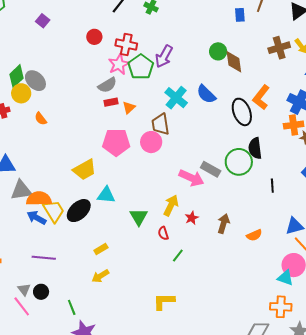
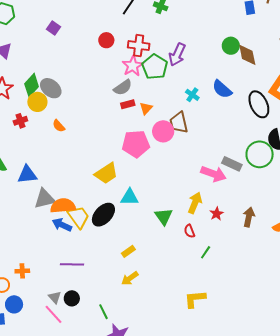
cyan cross: (176, 98) -> (192, 95), size x0.6
pink circle: (151, 142) -> (163, 131), moved

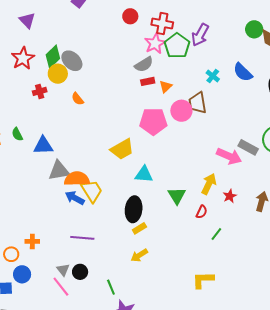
black ellipse: (103, 215) -> (134, 209), moved, turned -40
red semicircle: (189, 231) -> (202, 212), turned -136

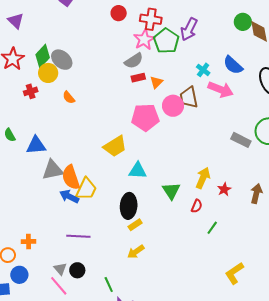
pink arrow: (229, 156) -> (221, 89), moved
orange semicircle: (77, 179) -> (71, 177), turned -105
yellow trapezoid: (92, 191) -> (86, 189), turned 60
yellow L-shape: (203, 280) -> (234, 273), moved, turned -30

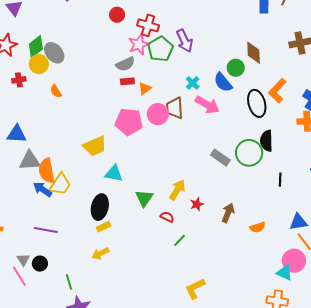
green circle: (243, 22) -> (236, 68), moved
purple arrow: (189, 29) -> (184, 41), turned -60
red semicircle: (197, 206) -> (167, 217), turned -96

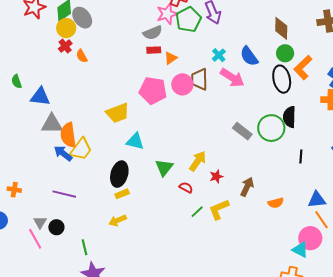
green circle: (236, 68) -> (285, 53), moved
red cross: (19, 80) -> (65, 46), moved, turned -32
yellow L-shape: (195, 289) -> (219, 209), moved

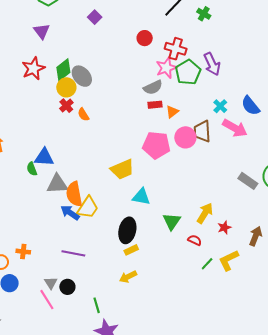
green semicircle: (16, 81) -> (32, 169), moved

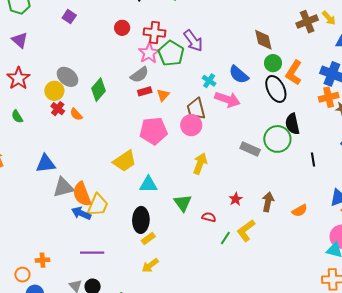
green diamond: (63, 70) -> (98, 90), moved
pink circle: (185, 137) -> (191, 125), moved
green semicircle: (32, 169) -> (17, 117), moved
yellow arrow: (205, 213) -> (200, 164), moved

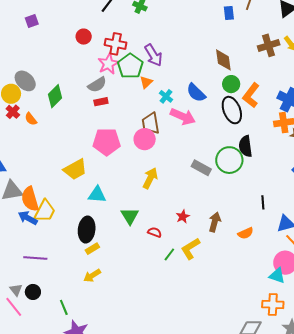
purple square: (69, 17) -> (32, 21), turned 32
orange triangle: (163, 95) -> (146, 82), moved
black line: (313, 160) -> (263, 202), moved

